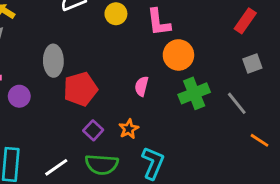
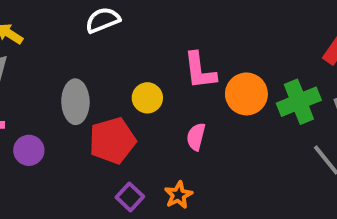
yellow circle: (116, 14) -> (147, 98), moved
pink L-shape: (159, 22) -> (200, 71), moved
green cross: (194, 93) -> (299, 102), moved

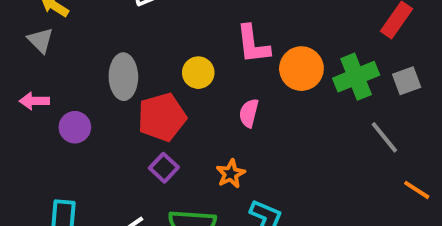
purple square: (130, 197) -> (164, 168), moved

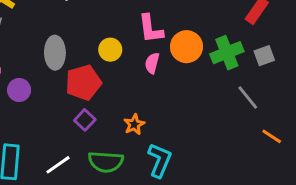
pink semicircle: (249, 113) -> (152, 63), moved

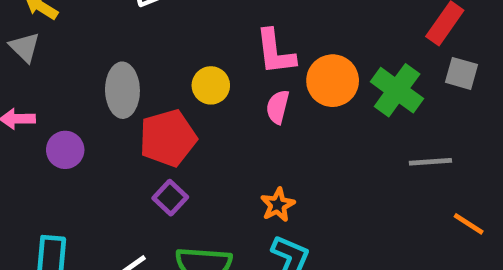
green cross: (227, 53) -> (397, 90), turned -32
gray square: (264, 56) -> (461, 73), moved, turned 36
gray line: (248, 97) -> (430, 162), turned -55
orange star: (134, 124) -> (278, 205), moved

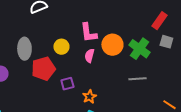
gray line: (430, 162) -> (137, 79), moved
purple square: (170, 198) -> (67, 84), moved, turned 32

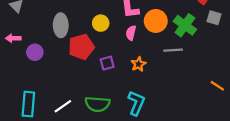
gray line: (137, 79) -> (173, 50), moved
orange star: (89, 97) -> (138, 64), moved

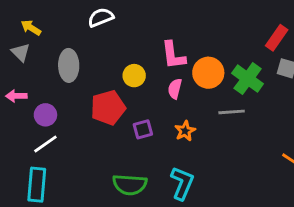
gray ellipse: (61, 25) -> (69, 65), moved
white line: (63, 106) -> (45, 144), moved

